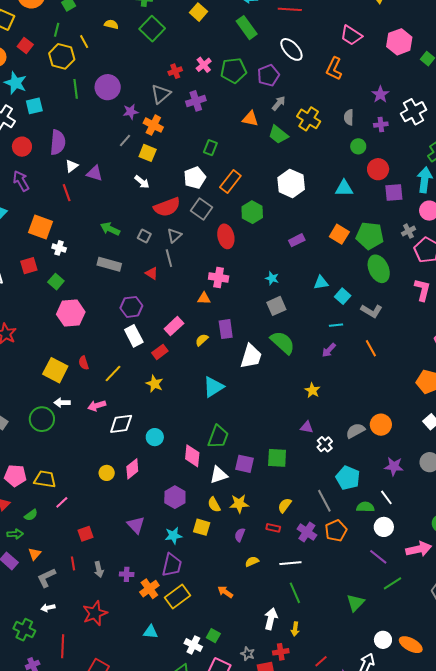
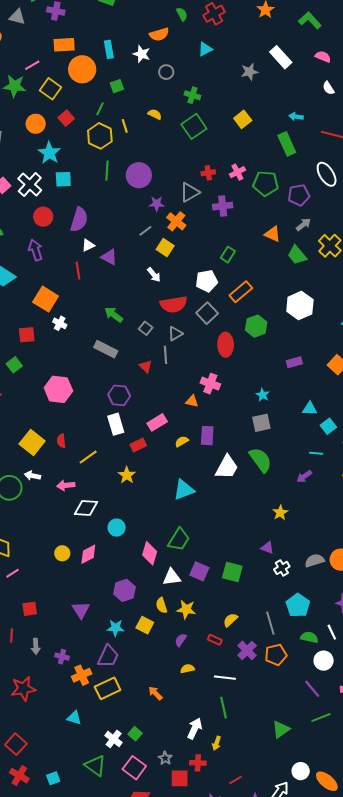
green square: (56, 282) -> (14, 365), moved

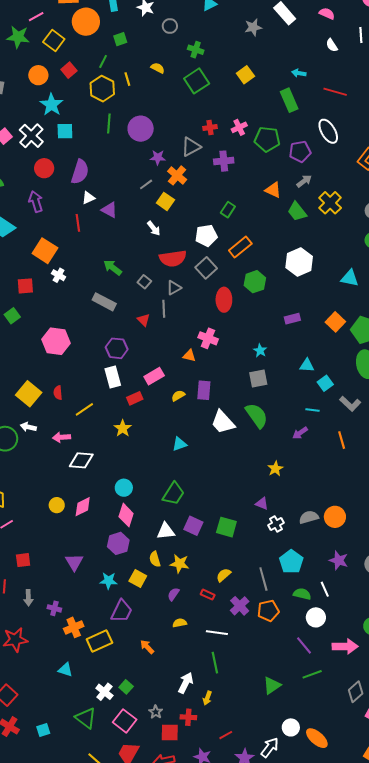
white trapezoid: (227, 467) -> (223, 422), turned 108
cyan triangle: (184, 490) -> (179, 444), size x0.7
cyan circle: (117, 528) -> (124, 488), moved
pink diamond: (150, 553) -> (126, 515), moved
purple trapezoid: (108, 656) -> (122, 611), moved

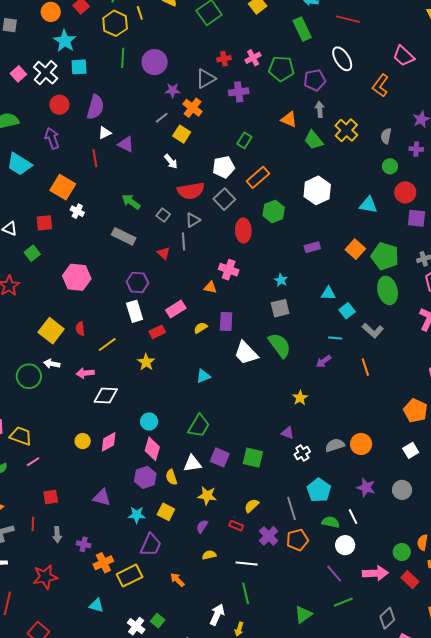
gray arrow: (304, 181) -> (320, 109), turned -56
yellow semicircle: (155, 559) -> (171, 477), moved
purple triangle: (74, 562) -> (102, 497), turned -42

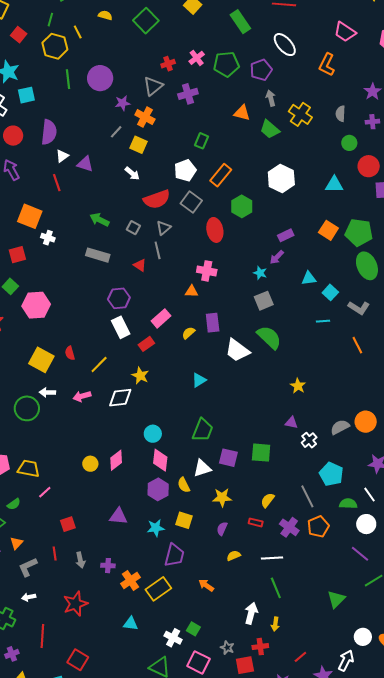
pink hexagon: (77, 277) -> (36, 305), moved
purple arrow: (324, 361) -> (277, 257), moved
white diamond: (106, 396) -> (120, 398), moved

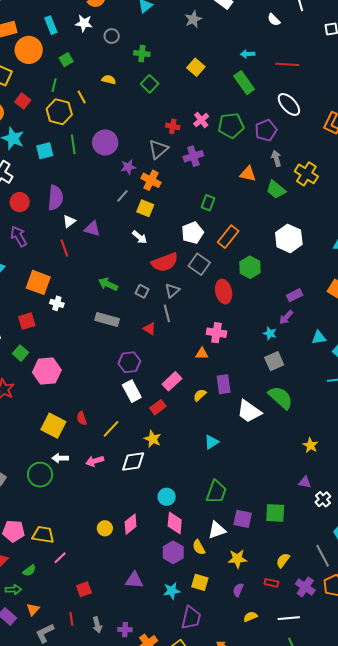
green square: (146, 21) -> (150, 84), size x0.7
red cross: (168, 64) -> (173, 126), turned 32
cyan square: (26, 95) -> (45, 151), moved

